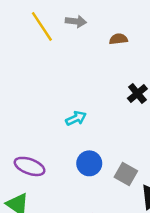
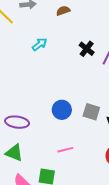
cyan arrow: (76, 118) -> (40, 44), moved

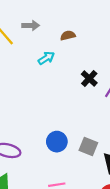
cyan arrow: (40, 44) -> (46, 58), moved

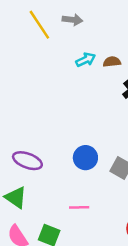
brown semicircle: (68, 35) -> (112, 62), moved

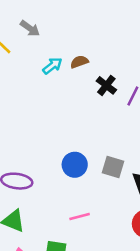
gray arrow: (72, 20) -> (30, 28), turned 42

